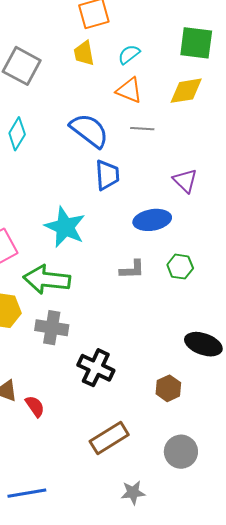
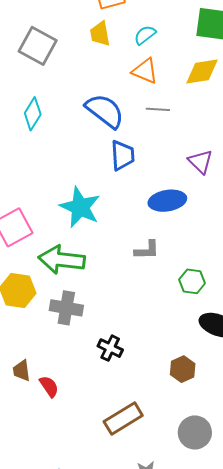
green hexagon: (180, 267) -> (192, 281), moved
black cross: (96, 368) -> (110, 348), size x0.7

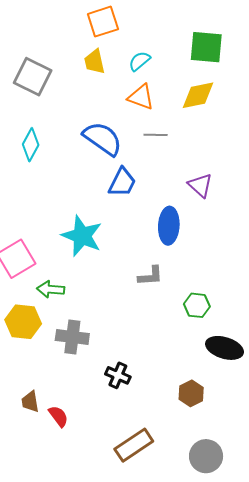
blue trapezoid: (123, 155) -> (122, 182), turned 32
blue ellipse: (167, 201) -> (169, 226), turned -75
green arrow: (62, 260) -> (51, 289), moved, size x0.6

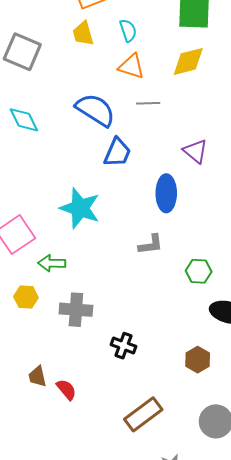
cyan semicircle: (139, 61) -> (128, 30), turned 115
cyan diamond: (31, 145) -> (24, 120), turned -52
yellow hexagon: (23, 322) -> (26, 297), size x0.7

